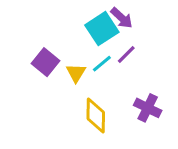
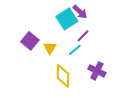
cyan line: (102, 64) -> (75, 50), moved

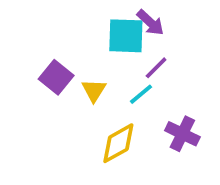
cyan square: (67, 19) -> (126, 36), turned 35
yellow diamond: (63, 76) -> (118, 143), turned 60

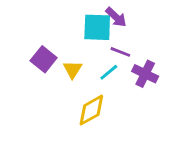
purple line: (156, 68) -> (120, 52), turned 66
purple cross: (182, 134) -> (145, 74), moved

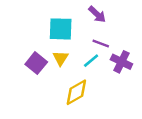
cyan square: (97, 27) -> (61, 29), moved
purple square: (44, 59) -> (36, 63), moved

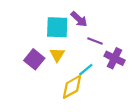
purple arrow: (97, 14) -> (79, 19), moved
cyan line: (91, 61) -> (86, 70), moved

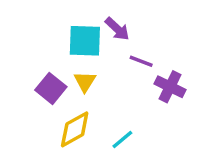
cyan line: (86, 70) -> (122, 139), moved
yellow diamond: (72, 87) -> (75, 129), moved

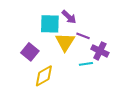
yellow triangle: (85, 82) -> (65, 42), moved, size x1.5
cyan line: (122, 139) -> (86, 64), moved, turned 32

